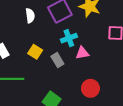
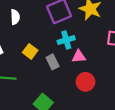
white semicircle: (30, 16) -> (15, 17), moved
red circle: (90, 88) -> (85, 82), moved

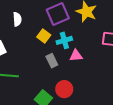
yellow square: (30, 51) -> (44, 36), moved
red circle: (85, 82) -> (64, 89), moved

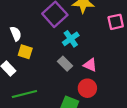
yellow square: (44, 36) -> (25, 52), moved
pink triangle: (76, 56) -> (90, 65), moved, turned 48

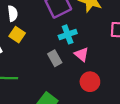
pink triangle: (90, 65) -> (82, 54), moved
red circle: (87, 88) -> (90, 82), moved

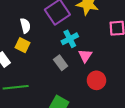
white semicircle: (13, 13) -> (25, 26), moved
pink triangle: (82, 54) -> (85, 56), turned 32

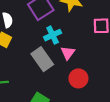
gray rectangle: (61, 63) -> (42, 59), size x1.5

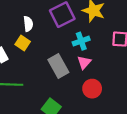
cyan cross: (53, 35) -> (81, 41), moved

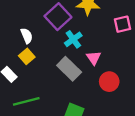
cyan cross: (81, 41) -> (73, 39), moved
yellow square: (23, 43) -> (27, 56), turned 32

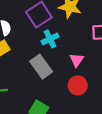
pink triangle: (94, 58) -> (77, 60), moved

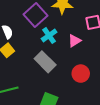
pink triangle: (77, 60) -> (74, 41), moved, turned 32

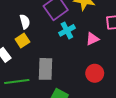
gray rectangle: (45, 62) -> (45, 69), moved, turned 40

